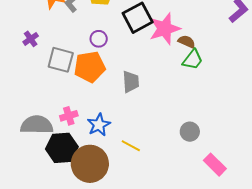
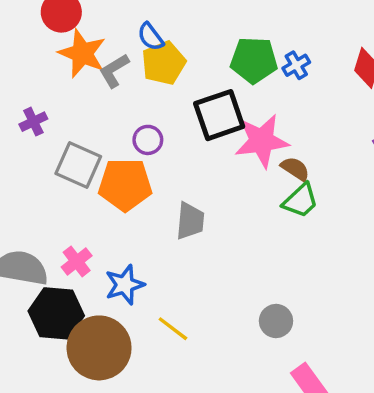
pink cross: (69, 116) -> (77, 261), turned -30

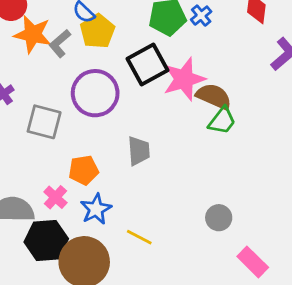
purple circle: (148, 140) -> (95, 93), size x2.0
brown semicircle: (295, 169) -> (214, 96), size x1.5
orange pentagon: (125, 185) -> (84, 170), moved, size x0.7

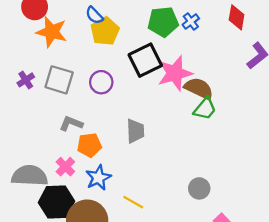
gray L-shape: (60, 44) -> (71, 124), moved, turned 60
purple circle: (95, 93) -> (101, 82), size x0.6
gray square: (44, 122) -> (59, 80), moved

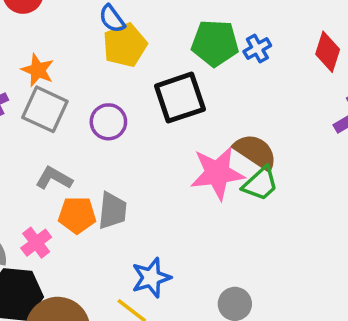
orange star: (52, 32) -> (38, 70), moved, size x0.7
pink star: (175, 73) -> (217, 173), moved
gray trapezoid: (135, 131) -> (112, 211), moved
blue star: (98, 178) -> (151, 278), moved

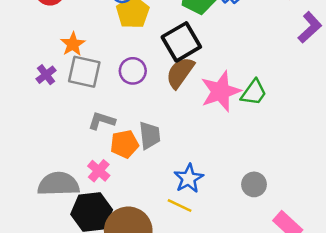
orange star: (38, 70) -> (73, 44), turned 30
brown semicircle: (255, 152) -> (180, 73), moved, turned -76

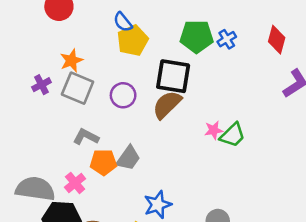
black square: (181, 42) -> (173, 76), turned 30
pink star: (221, 91) -> (214, 130), moved, size x0.5
gray trapezoid: (150, 135) -> (128, 158), turned 32

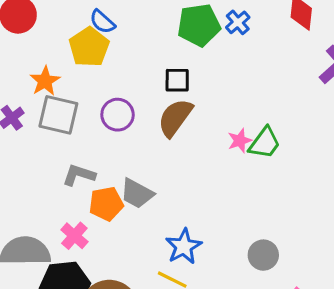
yellow pentagon: (133, 40) -> (89, 47), moved
black square: (173, 76) -> (177, 80), size x0.6
gray trapezoid: (128, 158) -> (137, 193), turned 92

